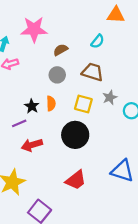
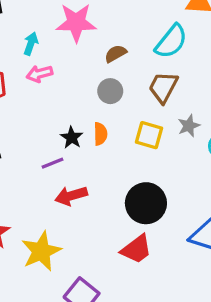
cyan semicircle: (98, 41) -> (171, 41), size x1.6
brown trapezoid: (93, 72) -> (163, 87), turned -80
black circle: (75, 135) -> (146, 203), moved

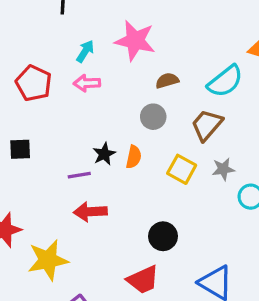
black circle: (146, 203) -> (163, 236), size x0.7

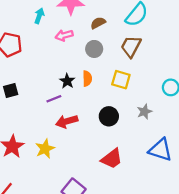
pink arrow: (87, 83) -> (64, 35), moved
gray star: (223, 169) -> (144, 112), moved
black circle: (163, 236) -> (109, 116), moved
yellow star: (48, 260) -> (45, 149), moved, size x0.7

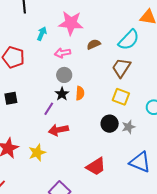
gray circle: (94, 49) -> (64, 75), moved
yellow square: (121, 80) -> (121, 97), moved
purple line: (54, 99) -> (49, 109), turned -40
black circle: (109, 116) -> (110, 124), moved

